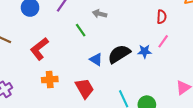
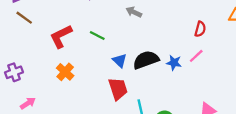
green line: (81, 30) -> (97, 35), moved, turned -40
orange cross: (50, 80) -> (65, 72), turned 35
red trapezoid: (85, 88) -> (118, 89), moved

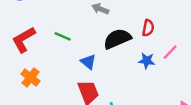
red semicircle: (200, 29) -> (148, 28), moved
black semicircle: (146, 60) -> (117, 39), moved

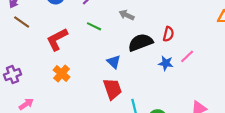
green line: (63, 36) -> (94, 26), moved

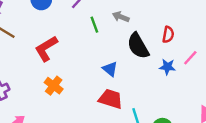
green line: (94, 26) -> (94, 25), moved, turned 48
black semicircle: (140, 42) -> (138, 46), turned -95
red trapezoid: (112, 89) -> (111, 99), turned -50

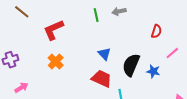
gray arrow: (121, 17) -> (119, 11), turned -40
black semicircle: (138, 46) -> (131, 65), moved, turned 45
blue star: (167, 67) -> (153, 71), moved

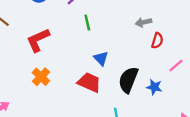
gray arrow: (119, 11) -> (144, 22), moved
blue triangle: (104, 54) -> (101, 58), moved
red trapezoid: (102, 79) -> (89, 82), moved

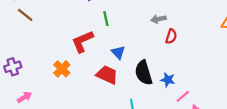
red L-shape: (38, 40) -> (83, 41), moved
pink line: (176, 66) -> (183, 96), moved
black semicircle: (128, 80) -> (144, 73), turned -40

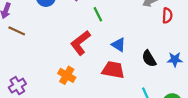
black semicircle: (144, 73) -> (149, 59), size x0.7

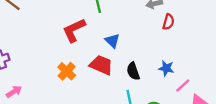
black semicircle: (149, 59) -> (133, 71), moved
orange cross: (67, 75) -> (67, 71), moved

